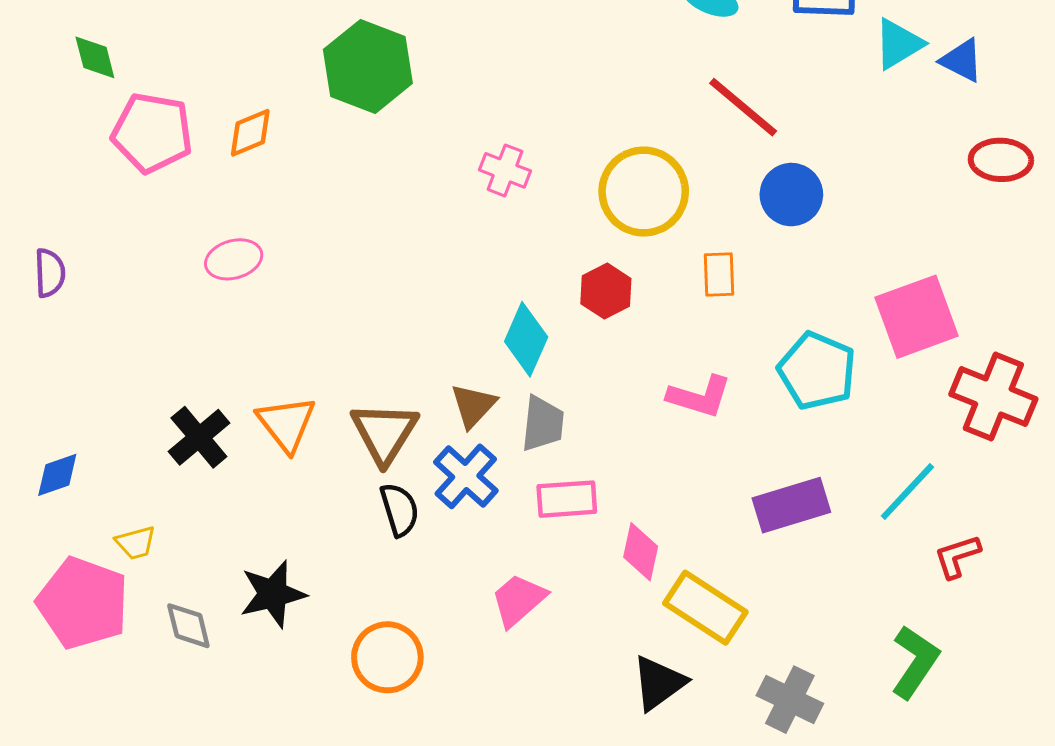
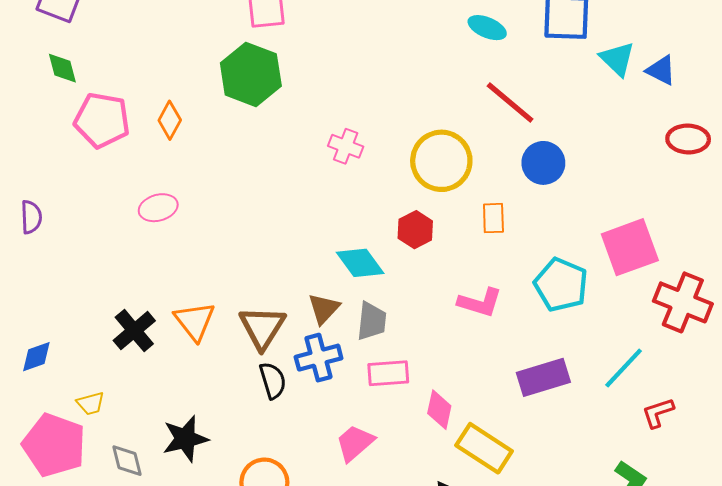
cyan triangle: (898, 44) -> (617, 59), turned -45
orange diamond: (250, 133) -> (170, 120), turned -39
cyan diamond: (526, 339) -> (360, 263), turned -60
blue cross: (466, 476) -> (319, 358), turned 33

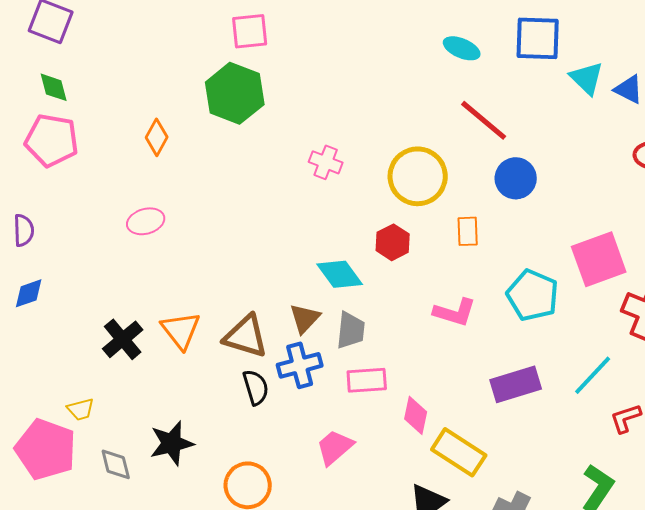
pink pentagon: (102, 120) -> (52, 140), moved
brown triangle: (262, 327) -> (246, 336), turned -45
blue diamond: (36, 357) -> (29, 293), moved

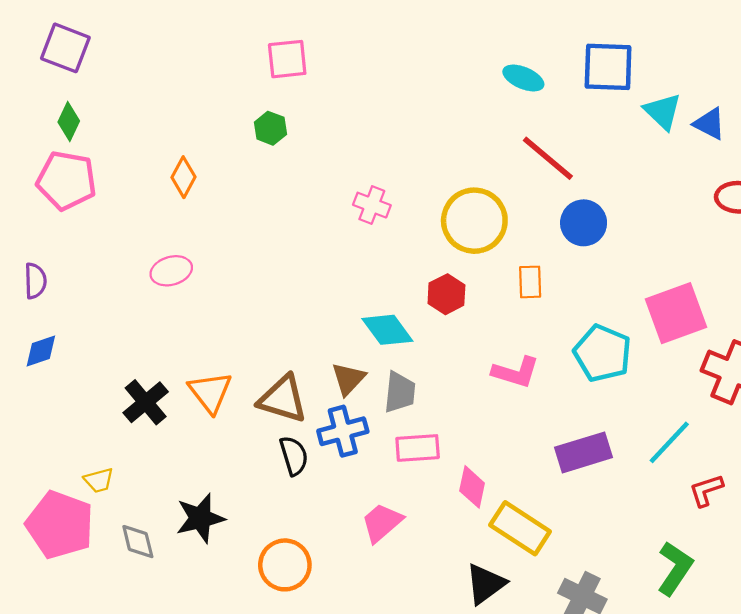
green diamond: (54, 87) -> (69, 121), turned 40
green hexagon: (235, 93) -> (270, 128), size x0.5

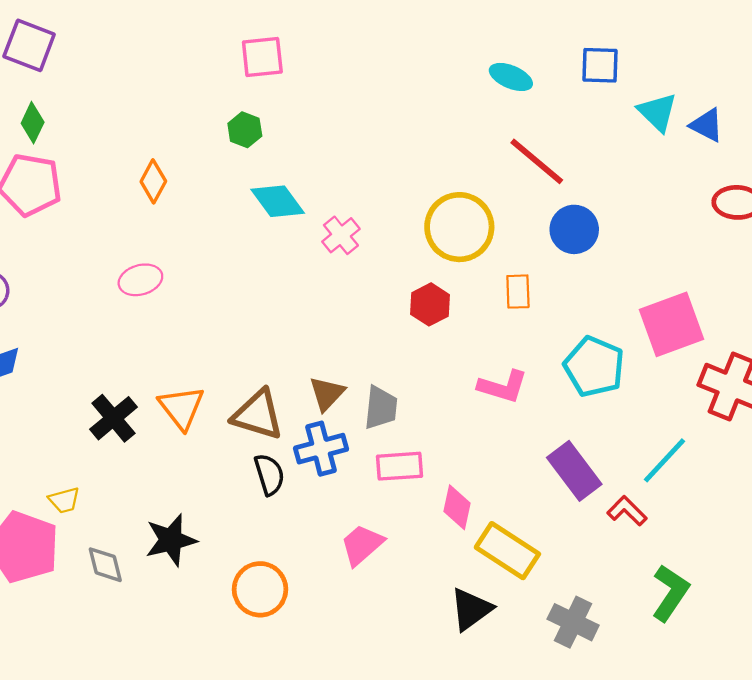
blue square: (608, 67) -> (600, 65), size x0.7
pink cross: (372, 205) -> (341, 235), moved, turned 30
cyan diamond: (387, 330) -> (278, 201), moved
purple rectangle: (584, 452) -> (574, 471), turned 70
red L-shape: (706, 490) -> (627, 511), moved, turned 63

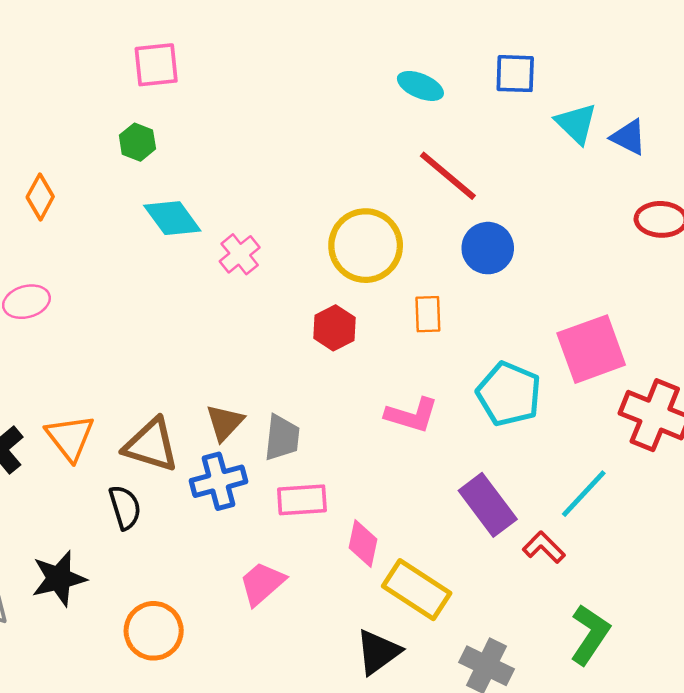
black semicircle: (269, 474) -> (125, 507), moved

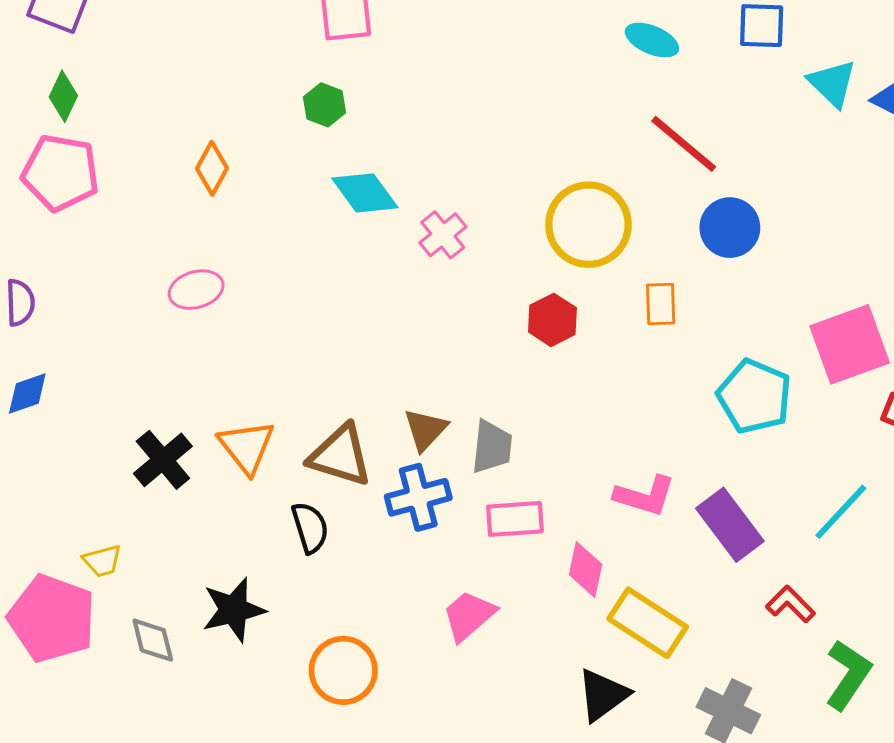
pink L-shape: (412, 415) -> (645, 496), moved
red L-shape: (544, 547) -> (790, 604), moved

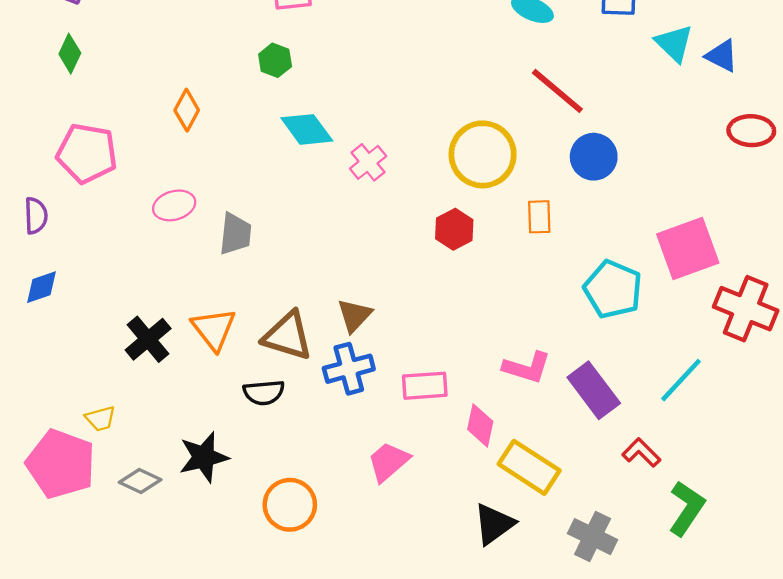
pink pentagon: (60, 173) -> (87, 153), moved
gray trapezoid: (492, 447) -> (235, 234), moved
black semicircle: (310, 528) -> (264, 393), turned 102
gray diamond: (153, 640) -> (140, 481), turned -51

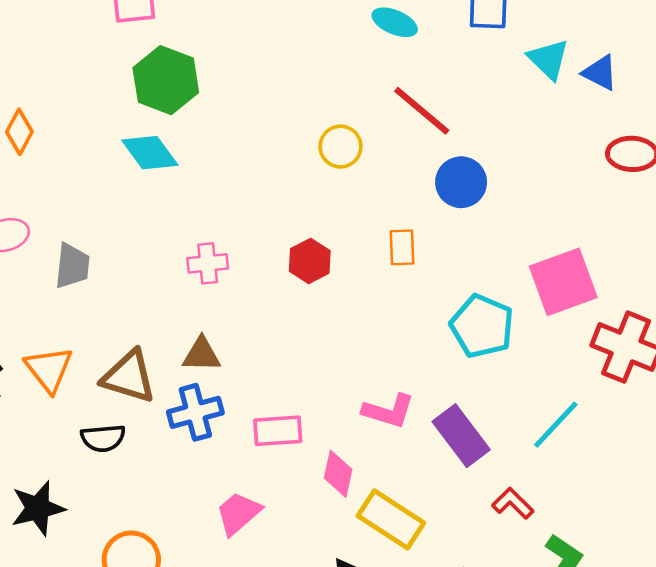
green hexagon: (275, 60) -> (166, 80), moved, size x1.8
yellow circle: (483, 154) -> (341, 147), moved, size x0.6
pink cross: (368, 162) -> (208, 263), moved, turned 33
brown triangle: (354, 315) -> (201, 354), turned 48

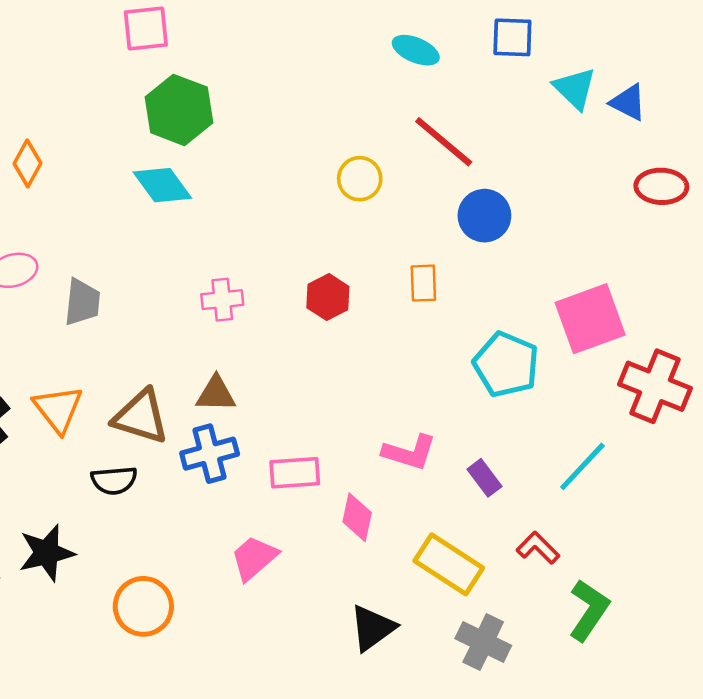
purple rectangle: (461, 436) -> (484, 478), size x0.6
yellow rectangle: (391, 519) -> (449, 564), moved

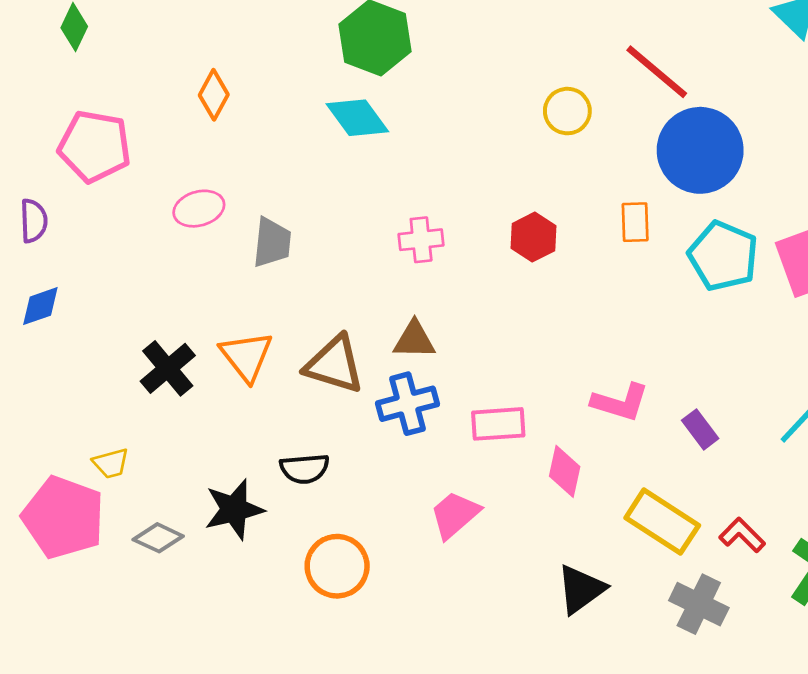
blue circle: (484, 216) -> (700, 150), size x1.5
cyan pentagon: (506, 365) -> (723, 256), moved
black semicircle: (114, 480) -> (305, 469), moved
red L-shape: (538, 548) -> (742, 535), moved

